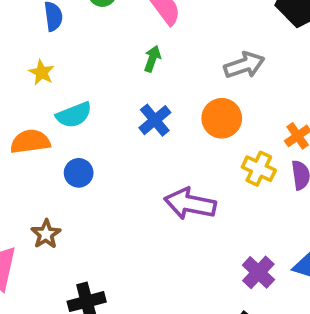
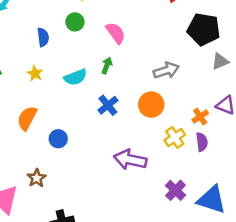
cyan semicircle: (74, 115) -> (75, 77), moved
orange semicircle: (30, 142) -> (27, 118), turned -55
yellow cross: (259, 169) -> (175, 137), turned 30
purple cross: (258, 272) -> (176, 190), moved

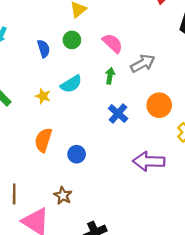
blue semicircle: (43, 37) -> (44, 49), moved
gray arrow: (166, 70) -> (143, 63), moved
cyan semicircle: (75, 77) -> (71, 84), moved

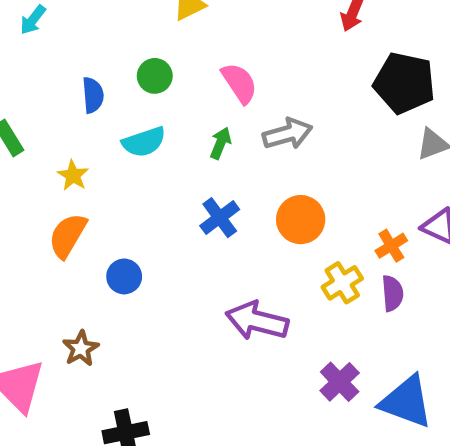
green circle: (72, 40) -> (155, 76), moved
blue semicircle: (44, 49) -> (93, 95), moved
yellow star: (43, 96) -> (73, 175), moved

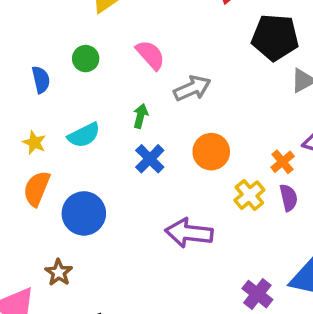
cyan semicircle: (144, 142) -> (84, 135), moved
green arrow: (221, 143) -> (141, 116), moved
blue circle: (124, 276) -> (84, 213), size x1.6
purple cross: (340, 382) -> (257, 294), moved

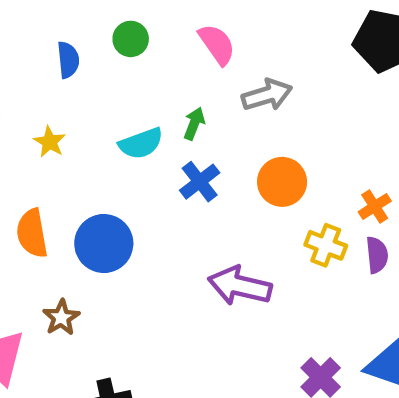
cyan semicircle: (84, 135) -> (141, 143), moved
orange semicircle: (37, 189) -> (32, 233), moved, turned -39
yellow cross: (249, 195) -> (326, 245), turned -36

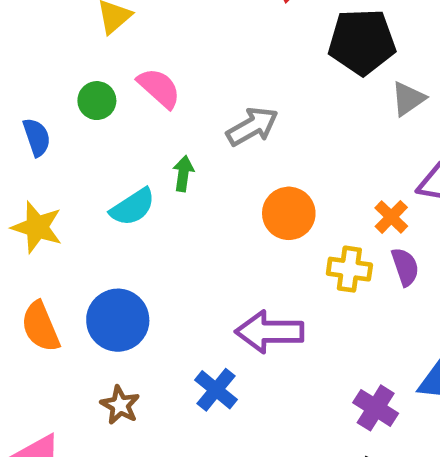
pink semicircle: (217, 44) -> (159, 88), moved
yellow star: (50, 142) -> (37, 227), size x1.5
blue cross: (200, 182) -> (216, 390), moved
brown star: (61, 318) -> (120, 405), moved

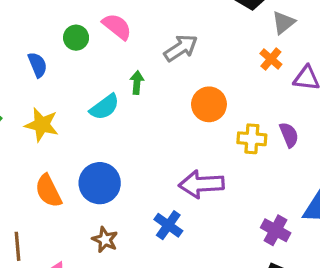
orange cross: (391, 217) -> (271, 59), moved

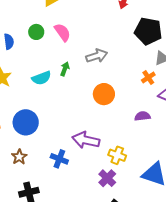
purple semicircle: (289, 135) -> (142, 116), moved, turned -91
yellow cross: (252, 139) -> (117, 155), moved
blue cross: (168, 225) -> (59, 159), turned -30
purple cross: (276, 230) -> (107, 178), moved

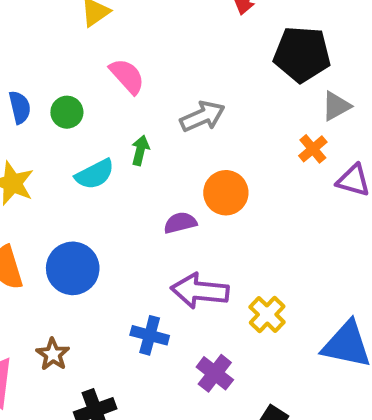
green circle: (36, 32) -> (67, 112), moved
purple semicircle: (142, 116) -> (180, 223), moved
yellow cross: (117, 155) -> (267, 315), turned 30
brown star: (19, 157) -> (53, 354), moved
purple cross: (107, 178) -> (215, 373), moved

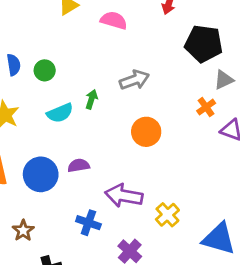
pink semicircle: (127, 76) -> (114, 20), moved, turned -36
purple semicircle: (180, 223) -> (79, 165), moved

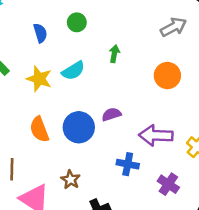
green circle: (45, 70) -> (77, 22), moved
gray arrow: (134, 80) -> (173, 27), moved
cyan semicircle: (60, 113) -> (73, 71), moved

